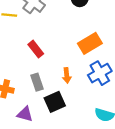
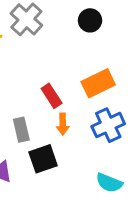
red rectangle: (36, 49) -> (52, 96), moved

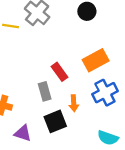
orange arrow: (63, 124) -> (74, 103), moved
gray rectangle: (21, 130) -> (45, 91), moved

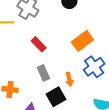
red rectangle: (60, 72) -> (39, 44), moved

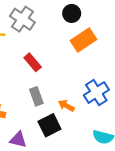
orange rectangle: (82, 41) -> (83, 40), moved
orange arrow: (69, 79) -> (66, 106), turned 128

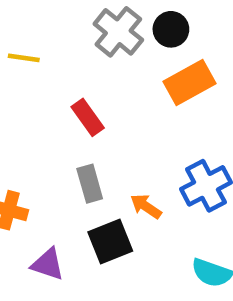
gray cross: (22, 19) -> (118, 32), moved

